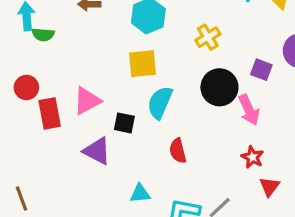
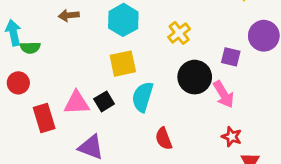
red circle: (26, 87) -> (18, 83), moved
pink triangle: (87, 101) -> (77, 103), turned 32
black square: (124, 123) -> (104, 101), moved, turned -36

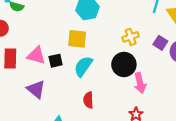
yellow cross: (179, 33) -> (131, 37), moved
purple square: (231, 57) -> (160, 43), moved

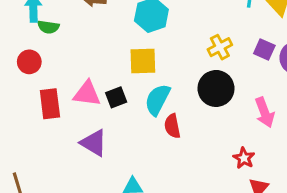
pink arrow: (140, 83) -> (265, 112), moved
red semicircle: (88, 100) -> (172, 126), moved

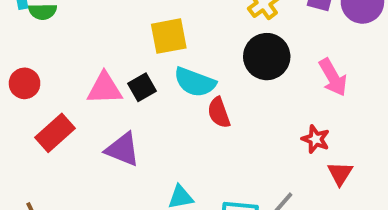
red circle: (29, 62) -> (25, 83), moved
cyan semicircle: (157, 100) -> (195, 82), turned -88
red rectangle: (50, 104) -> (55, 133), moved, turned 64

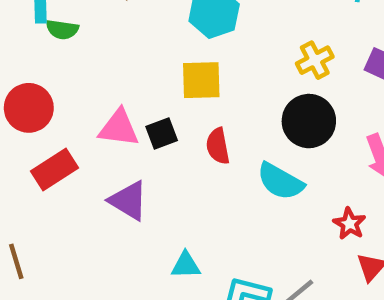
cyan semicircle: (195, 82) -> (280, 181), moved
red circle: (25, 83) -> (29, 108), size x1.4
red semicircle: (219, 113) -> (218, 146), moved

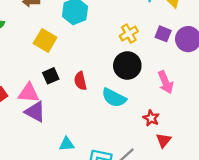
yellow square: (201, 80) -> (45, 40), moved, turned 35
pink triangle: (119, 128) -> (29, 93), moved

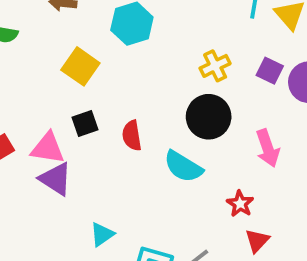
cyan triangle: (67, 144) -> (102, 234), turned -35

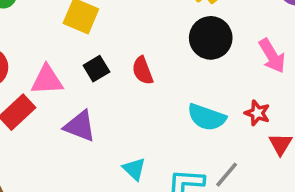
pink triangle: (48, 148) -> (47, 80), moved
cyan semicircle: (183, 167) -> (207, 117), moved
cyan triangle: (102, 234) -> (134, 169), turned -30

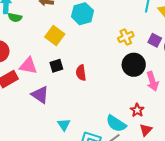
black circle: (211, 38) -> (134, 65), moved
cyan semicircle: (207, 117) -> (116, 124), moved

